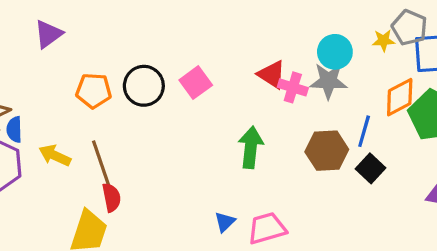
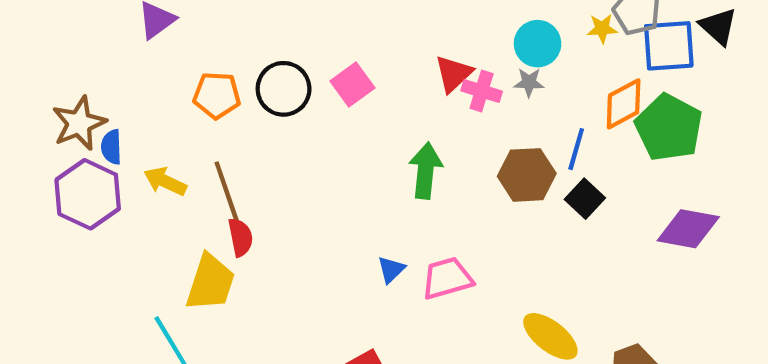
red triangle: (272, 74) -> (454, 74), turned 44
gray star: (328, 81) -> (529, 82), size x0.6

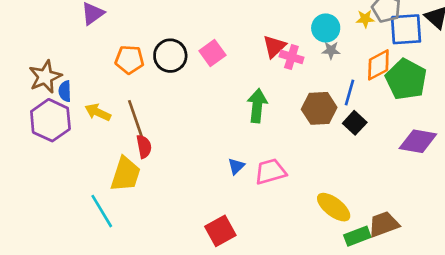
gray star: (529, 82) -> (331, 50), moved

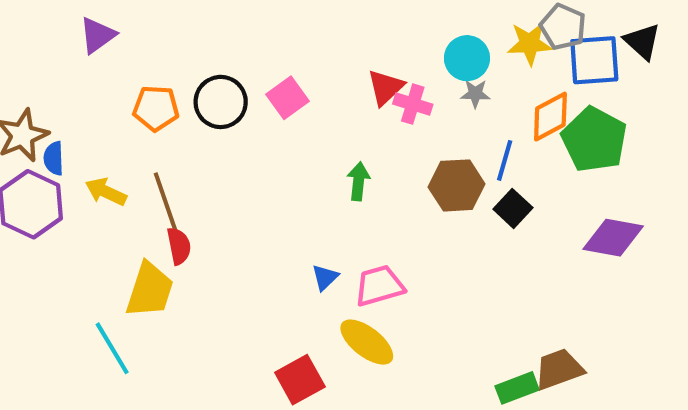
yellow star: (365, 19) -> (530, 44), size x1.5
green arrow: (257, 106) -> (358, 181), size x0.7
yellow ellipse: (334, 207) -> (367, 342), moved

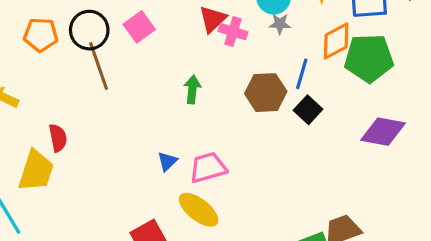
green pentagon: (594, 140) -> (369, 58), turned -30
brown line: (166, 204) -> (99, 66), moved

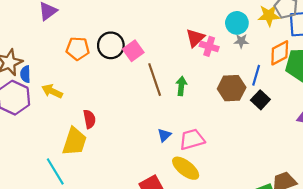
pink square: (139, 27) -> (133, 51), moved
brown line: (99, 66) -> (155, 80), moved

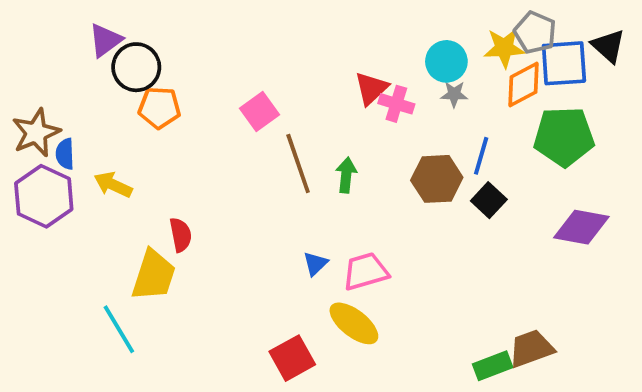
black circle: (111, 45) -> (136, 67), moved
orange diamond: (280, 53) -> (523, 85), moved

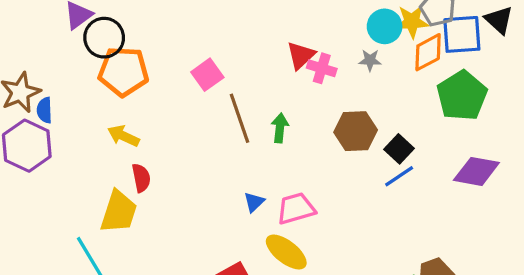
cyan circle: (446, 61) -> (385, 26), moved
orange pentagon: (159, 108) -> (123, 72), size x1.4
green pentagon: (564, 137) -> (462, 96), turned -30
blue line: (481, 156) -> (399, 176), moved, turned 40
yellow arrow: (113, 185) -> (123, 136), moved

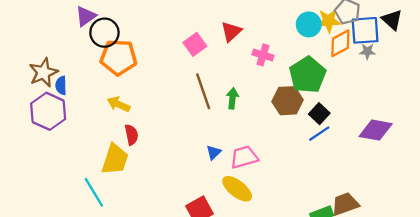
red triangle: (301, 55) -> (231, 31), moved
gray star: (370, 60) -> (367, 51), moved
pink square: (207, 75) -> (195, 44), moved
green pentagon: (462, 96) -> (308, 75), moved

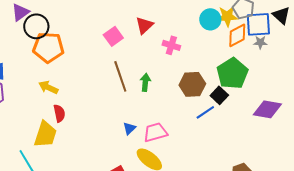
green pentagon: (308, 75) -> (232, 73), moved
blue line: (319, 134) -> (205, 112), moved

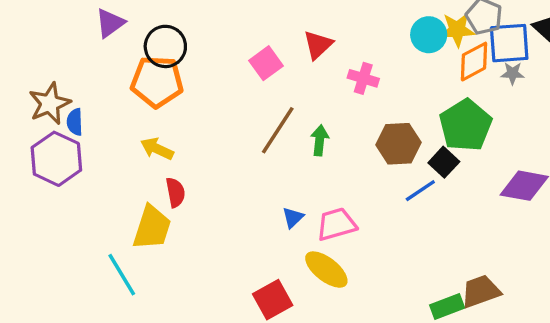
black circle: (36, 26) -> (165, 46), moved
brown line: (120, 76) -> (278, 130), turned 52

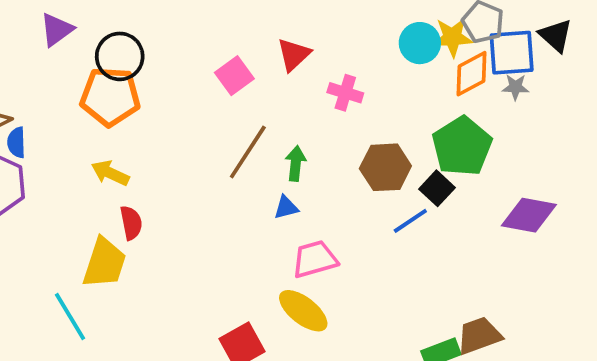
blue triangle: (293, 218) -> (286, 207), moved, turned 30

